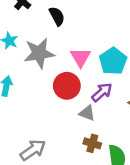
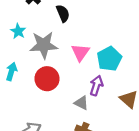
red circle: (67, 86) -> (47, 79), moved
purple arrow: (102, 92) -> (96, 86), turned -36

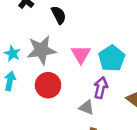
cyan star: (18, 31) -> (12, 53), moved

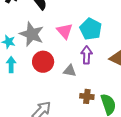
gray star: (41, 50) -> (32, 34), turned -30
gray triangle: (87, 107) -> (70, 71), moved

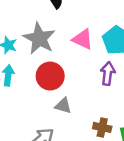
pink triangle: (65, 31) -> (83, 39), turned -30
gray triangle: (70, 71) -> (63, 106), moved

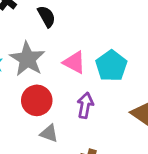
purple arrow: (108, 74) -> (85, 105), moved

